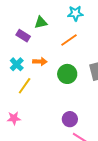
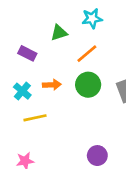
green triangle: (41, 23) -> (59, 33), moved
green circle: (67, 74) -> (88, 85), moved
yellow line: (25, 86) -> (35, 118), turned 48

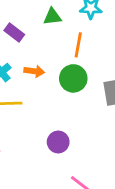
orange line: (87, 54) -> (78, 45), turned -50
purple circle: (97, 156) -> (58, 142), moved

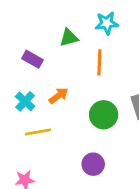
orange arrow: (34, 71) -> (59, 96), turned -36
green circle: (73, 78) -> (104, 115), moved

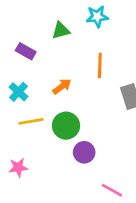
orange line: (99, 62) -> (100, 66), moved
orange arrow: (59, 96) -> (62, 86), moved
green circle: (104, 115) -> (66, 126), moved

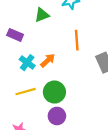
cyan cross: (19, 92) -> (27, 63), moved
purple circle: (84, 152) -> (57, 116), moved

